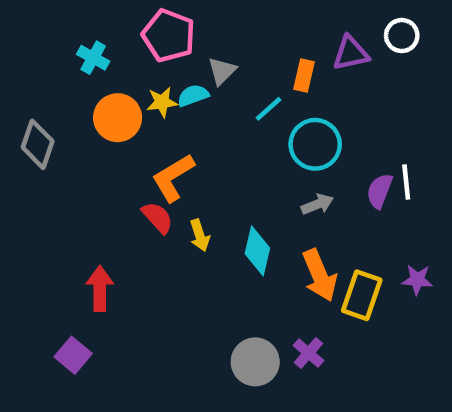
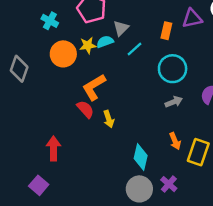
cyan line: (269, 109) -> (134, 49), moved
cyan diamond: (257, 251) -> (141, 157), moved
orange arrow: (320, 275) -> (175, 141), size x0.6

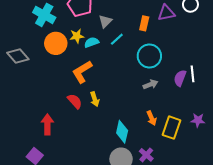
cyan cross: (50, 21) -> (44, 15), size x1.5
cyan semicircle: (105, 42) -> (92, 42), moved
gray diamond: (19, 69) -> (18, 56), turned -60
red semicircle: (85, 109) -> (75, 101), moved

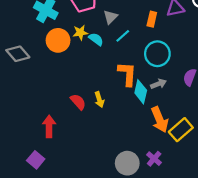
cyan semicircle: (92, 42) -> (96, 39), turned 56
orange L-shape: (82, 72) -> (127, 74), moved, turned 125
orange arrow: (152, 118) -> (160, 120), size x1.6
yellow rectangle: (172, 128) -> (181, 130), turned 30
cyan diamond: (122, 132) -> (141, 92), moved

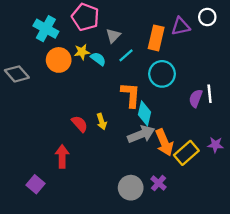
orange rectangle: (152, 19) -> (156, 38), size x1.5
gray arrow: (158, 84) -> (141, 134), moved, size x1.6
red arrow: (49, 126) -> (62, 156), moved

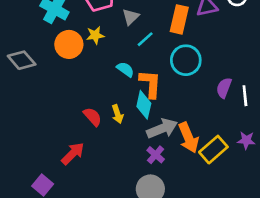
cyan semicircle: (98, 59) -> (125, 69), moved
white line: (210, 94) -> (245, 96), moved
cyan diamond: (145, 113) -> (144, 105), moved
red arrow: (62, 156) -> (73, 153), turned 45
purple cross: (159, 183) -> (156, 155), moved

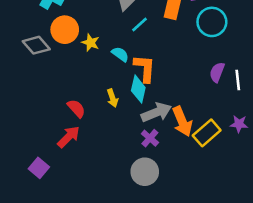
yellow star: (95, 35) -> (91, 43), moved, turned 30
gray diamond: (22, 60) -> (36, 45), moved
cyan circle: (186, 60) -> (212, 22), moved
red semicircle: (93, 117) -> (76, 108), moved

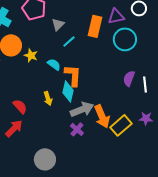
gray circle: (145, 172) -> (45, 159), moved

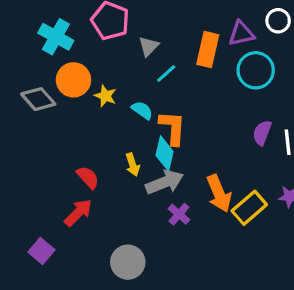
gray arrow: (82, 109) -> (165, 182), moved

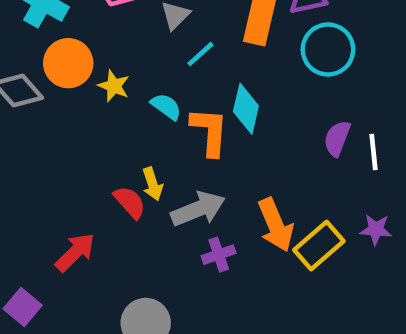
cyan diamond: (165, 153) -> (246, 109), moved
red semicircle: (88, 177) -> (130, 202), moved
purple cross: (179, 214) -> (219, 255), turned 30

